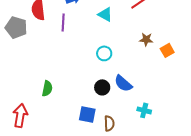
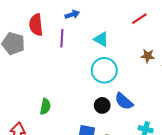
cyan triangle: (105, 14) -> (101, 39), moved
cyan circle: (104, 53) -> (104, 70), size x1.6

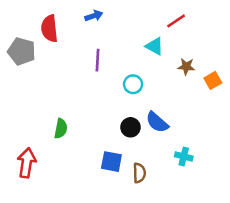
purple line: (62, 38) -> (98, 60), moved
cyan triangle: (101, 39) -> (155, 46), moved
cyan circle: (104, 70) -> (133, 84), size x0.6

